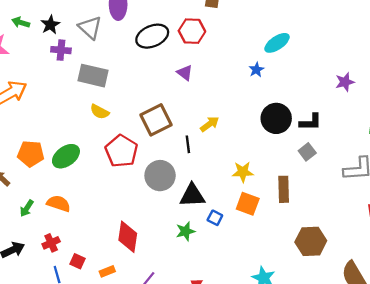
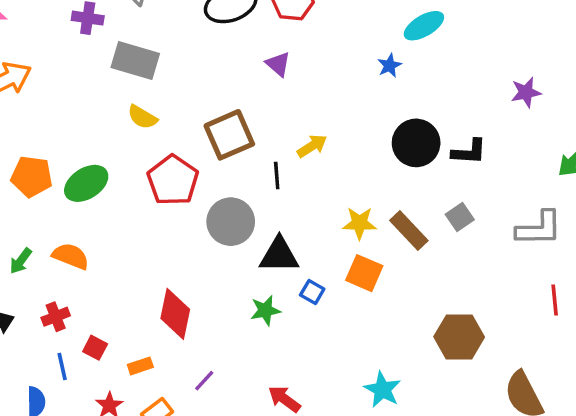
gray square: (307, 152) -> (460, 217), moved
brown rectangle: (284, 189) -> (409, 231), moved, turned -45

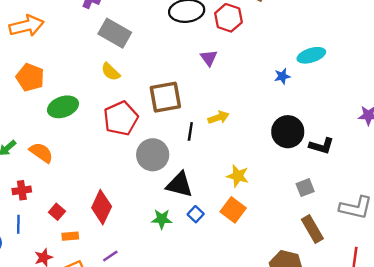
orange pentagon: (32, 176) -> (30, 77), moved
brown rectangle: (409, 231) -> (312, 229), moved
red square: (95, 348) -> (57, 212), moved

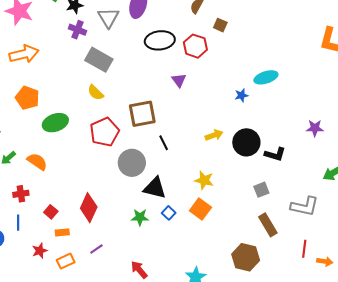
yellow arrow: (218, 117) -> (214, 135), moved
black line: (190, 131) -> (164, 143), turned -35

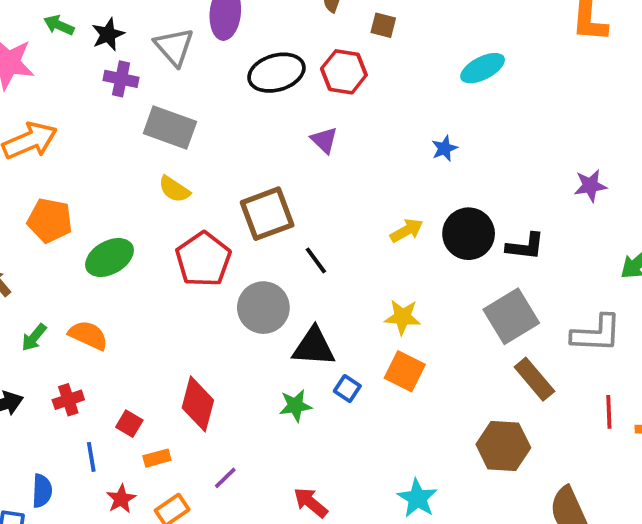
cyan ellipse: (266, 77) -> (483, 68), moved
gray square: (261, 190) -> (511, 316), size x1.8
blue line: (18, 223) -> (91, 457), moved

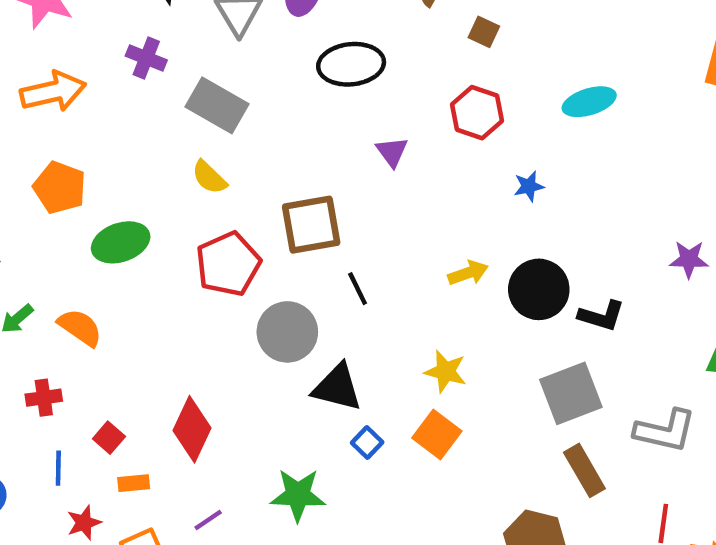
red hexagon: (344, 72) -> (477, 113), moved
purple cross: (121, 79) -> (146, 58), moved
green star: (295, 406) -> (298, 495), moved, size x1.4

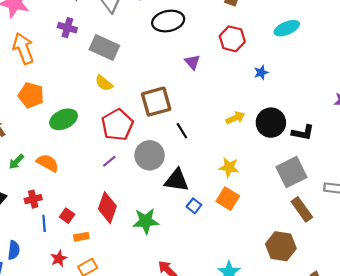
orange arrow: (53, 91) -> (23, 48), turned -92
blue line: (58, 468) -> (44, 223), moved
green star: (298, 495) -> (146, 221), moved
purple line: (208, 520) -> (109, 161), moved

